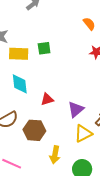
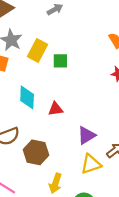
yellow rectangle: (19, 54) -> (38, 51), moved, turned -72
red triangle: (47, 99) -> (56, 109), moved

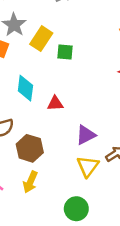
yellow triangle: (91, 164) -> (88, 166), turned -40
yellow arrow: (55, 183) -> (30, 182), moved

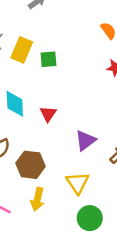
red triangle: (55, 103) -> (48, 114), turned -42
yellow triangle: (88, 166) -> (78, 183), moved

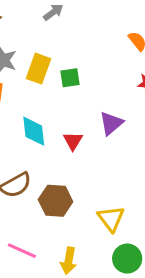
purple triangle: (86, 140) -> (111, 123), moved
yellow arrow: (37, 199) -> (69, 261), moved

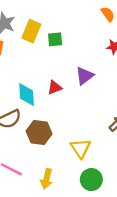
cyan diamond: (34, 131) -> (27, 95), moved
red triangle: (73, 141) -> (55, 88), turned 35

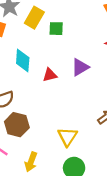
cyan diamond: (27, 95) -> (23, 61), moved
brown hexagon: (39, 133) -> (17, 125), moved

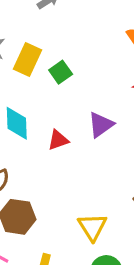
green square: (56, 29) -> (61, 72), turned -32

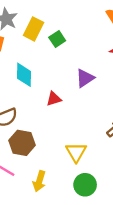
red triangle: (58, 140) -> (54, 99), moved

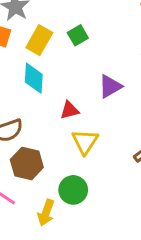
yellow rectangle: (34, 29) -> (39, 40), moved
yellow triangle: (76, 152) -> (85, 142), moved
green circle: (85, 185) -> (73, 190), moved

